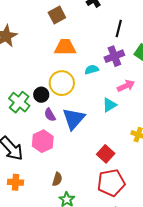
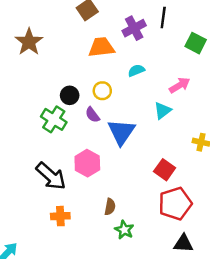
purple cross: (114, 56) -> (134, 28), moved
yellow circle: (62, 83) -> (102, 91), size x0.6
black circle: (41, 95) -> (70, 95), moved
purple semicircle: (50, 115) -> (92, 115), moved

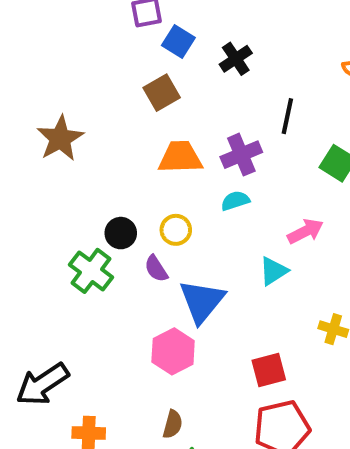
purple cross: (134, 28) -> (241, 155), moved
pink hexagon: (87, 163) -> (173, 351), moved
red square: (165, 170) -> (269, 370), turned 35
black arrow: (51, 176) -> (42, 384), moved, turned 100

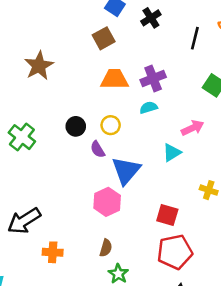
black line: (287, 116) -> (195, 38), moved
green cross: (91, 271) -> (22, 137), moved
red square: (269, 370) -> (167, 215), turned 30

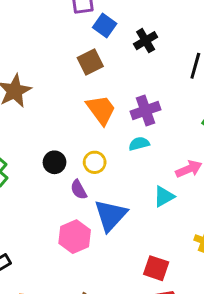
orange trapezoid: (114, 79) -> (101, 110), turned 52
pink hexagon: (107, 202) -> (75, 237), moved

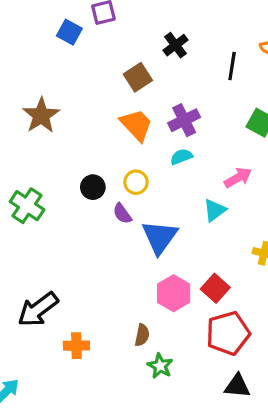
blue square: (105, 26) -> (69, 32), moved
brown square: (90, 62) -> (138, 77), moved
pink hexagon: (75, 237) -> (174, 293), moved
red square: (156, 268) -> (215, 288), turned 30

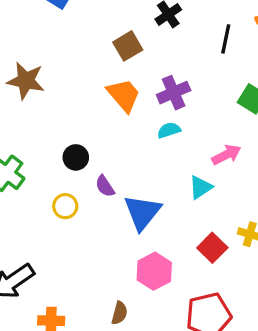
brown star: (41, 115) -> (26, 81), turned -30
yellow circle: (136, 182) -> (65, 206), moved
red square: (215, 288) -> (212, 248), moved

